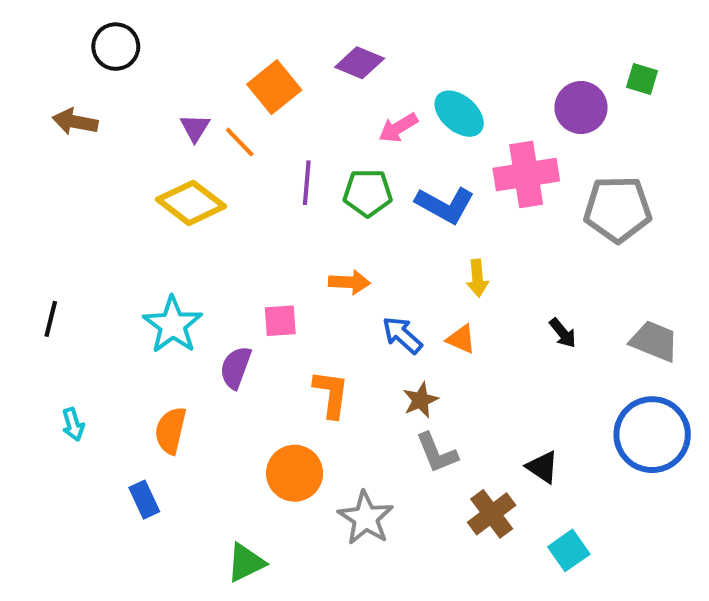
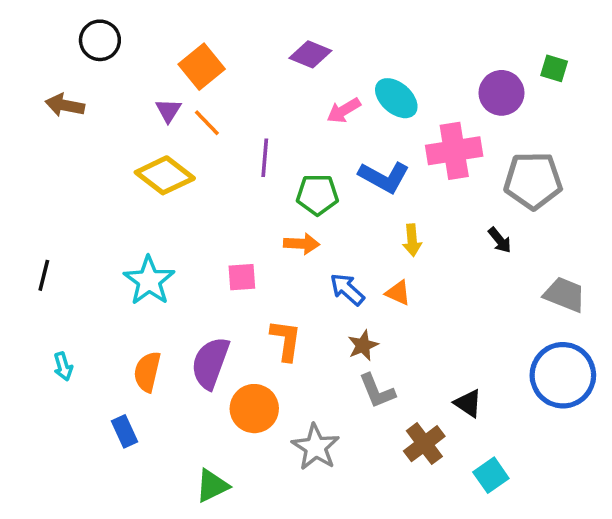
orange square: (274, 87) -> (202, 67), moved
green pentagon: (368, 193) -> (317, 195), moved
black arrow: (563, 333) -> (500, 240), moved
purple semicircle: (236, 368) -> (210, 363), moved, size x1.4

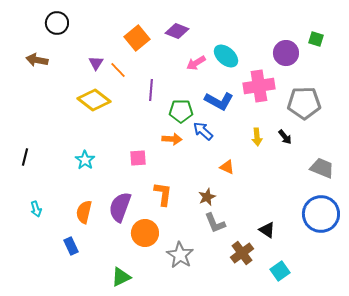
orange square: (202, 67) -> (137, 38), moved
yellow arrow: (412, 240) -> (257, 137), moved
cyan star: (149, 281) -> (85, 160), size x0.7
blue arrow: (347, 289) -> (203, 131), moved

